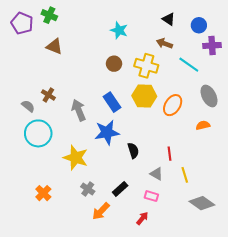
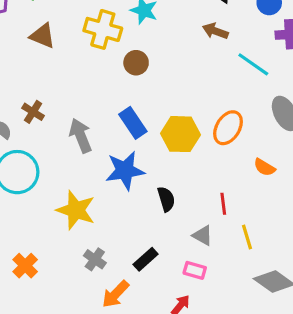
yellow cross: (146, 66) -> (103, 29), moved
yellow hexagon: (144, 96) -> (180, 134), moved
orange semicircle: (203, 125) -> (264, 167), moved, turned -136

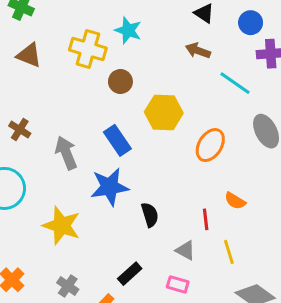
yellow hexagon: (180, 134) -> (164, 112), moved
orange semicircle: (264, 167) -> (235, 201), moved
gray cross: (95, 259) -> (68, 286), moved

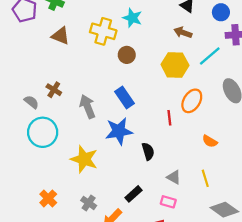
cyan line: (235, 83) -> (210, 56), turned -75
yellow hexagon: (164, 112) -> (175, 65), moved
red line: (206, 219) -> (169, 118), moved

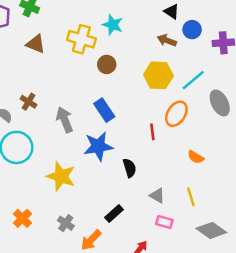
blue circle: (221, 12) -> (192, 30), moved
cyan line: (210, 56) -> (193, 80), moved
pink rectangle: (168, 202) -> (164, 222), moved

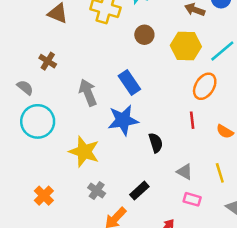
brown circle: (107, 64) -> (144, 35), moved
brown cross: (29, 102) -> (48, 61), moved
red line: (152, 132) -> (192, 120), moved
gray cross: (66, 223) -> (97, 191), moved

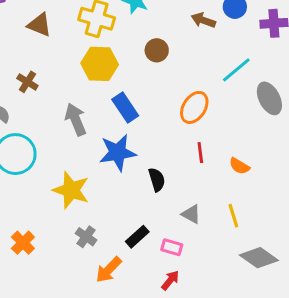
brown circle: (144, 35) -> (157, 50), moved
yellow hexagon: (186, 46) -> (100, 64), moved
orange ellipse: (205, 86) -> (194, 107), moved
pink rectangle: (192, 199) -> (172, 247), moved

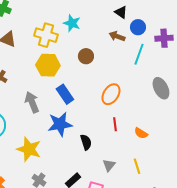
cyan line: (236, 70) -> (139, 54), moved, turned -30
gray triangle: (191, 214) -> (109, 165), turned 40

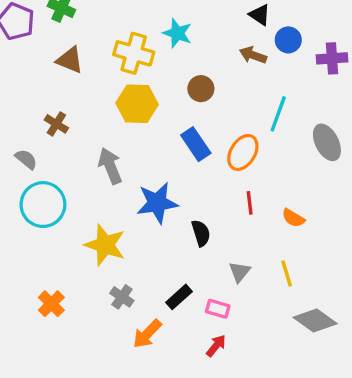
cyan line: (139, 54) -> (278, 114), moved
blue rectangle: (65, 94) -> (196, 144), moved

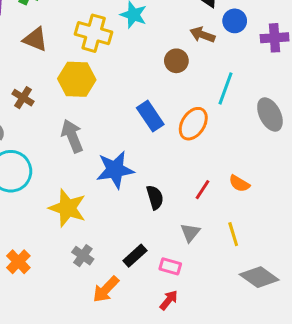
brown circle: (201, 89) -> (176, 61), moved
yellow hexagon: (137, 104) -> (77, 79), moved
red line: (250, 203) -> (202, 190), moved, turned 40

